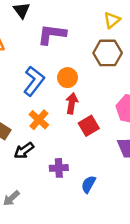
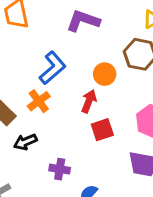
orange circle: (67, 78) -> (105, 74), moved
orange cross: (39, 120) -> (39, 101), moved

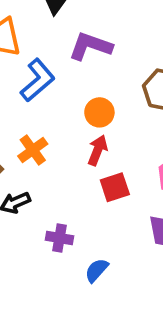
blue L-shape: (53, 68) -> (38, 80), moved
orange circle: (105, 74) -> (99, 112), moved

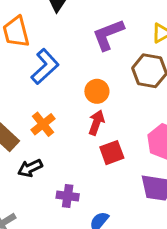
purple L-shape: (90, 46) -> (108, 35), moved, turned -39

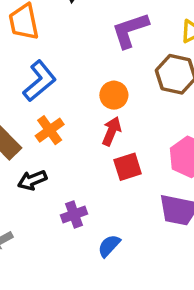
blue L-shape: (45, 67) -> (40, 81), moved
purple cross: (68, 196) -> (74, 214), turned -30

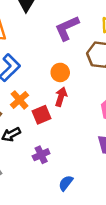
red square: (128, 167) -> (41, 115), moved
blue semicircle: (109, 246) -> (66, 183), moved

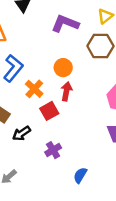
purple L-shape: (67, 28) -> (65, 23), turned 52
orange cross: (20, 100) -> (34, 89), moved

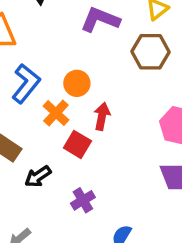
orange circle: (63, 68) -> (77, 83), moved
red square: (49, 111) -> (77, 144), turned -30

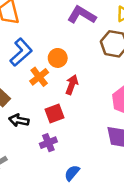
red square: (77, 144) -> (54, 114), moved, turned 30
black arrow: (38, 176) -> (19, 120), turned 36

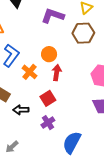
orange circle: (58, 58) -> (49, 54), moved
blue semicircle: (72, 173) -> (72, 143), size x1.6

